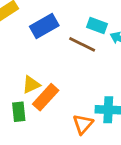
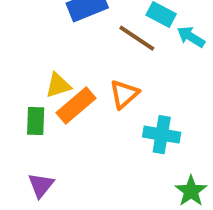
orange triangle: (83, 124) -> (124, 94), moved

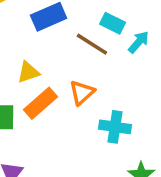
cyan arrow: (191, 37) -> (139, 42), turned 100
yellow triangle: (58, 85) -> (28, 72), moved

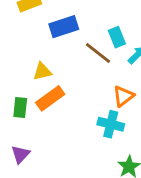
cyan rectangle: (113, 23) -> (117, 37), turned 36
orange triangle: (82, 93) -> (123, 96), moved

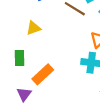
orange rectangle: (50, 98) -> (43, 74), moved

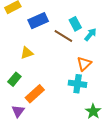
green rectangle: (20, 58) -> (14, 79), turned 40

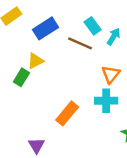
yellow triangle: (27, 53) -> (35, 61), moved
green rectangle: (14, 79) -> (21, 77), moved
orange rectangle: (35, 94) -> (67, 113), moved

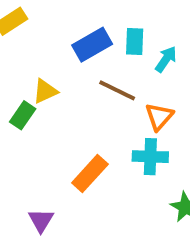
cyan rectangle: (93, 26) -> (135, 42), turned 36
blue rectangle: (46, 28) -> (92, 45), moved
brown line: (80, 43) -> (117, 90), moved

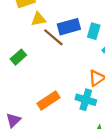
brown line: (117, 90) -> (53, 37), moved
yellow triangle: (45, 91) -> (38, 19), moved

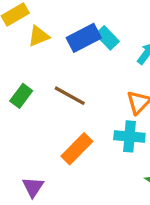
cyan rectangle: (94, 31) -> (107, 38), moved, turned -49
brown line: (53, 37) -> (70, 96), moved

